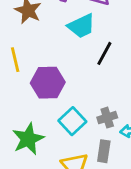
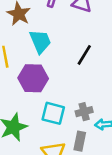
cyan trapezoid: (81, 26) -> (40, 41), moved, turned -90
cyan square: (72, 121) -> (53, 113), turned -35

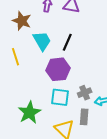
black line: (84, 55) -> (67, 42), moved
purple hexagon: (33, 78) -> (58, 69), moved

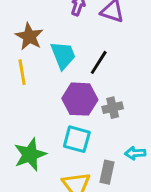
brown star: (22, 21) -> (29, 36), moved
gray cross: (85, 93) -> (113, 108), moved

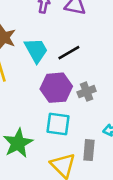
black line: (99, 62) -> (69, 53), turned 35

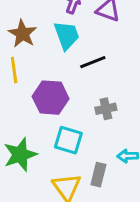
cyan trapezoid: (36, 50) -> (67, 35), moved
purple hexagon: (56, 88) -> (51, 98), moved

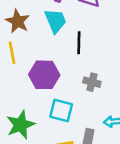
black line: (93, 62) -> (79, 43), turned -65
gray cross: (106, 109) -> (92, 82), turned 30

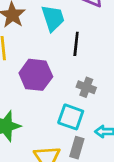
cyan square: (61, 110) -> (71, 117), moved

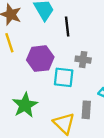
cyan square: (71, 117) -> (64, 77), moved

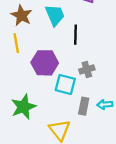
gray cross: (83, 60) -> (87, 69), turned -32
gray rectangle: (86, 110) -> (84, 106), moved

